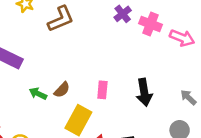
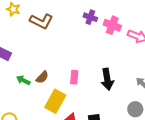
purple cross: (123, 14) -> (90, 17), turned -32
brown L-shape: (61, 19) -> (41, 21), turned 50

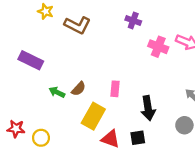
pink cross: (112, 25) -> (158, 47), moved
black arrow: (107, 79) -> (148, 108), moved

